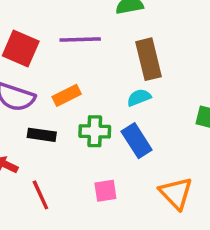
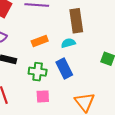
orange rectangle: (67, 95) -> (40, 41), moved
green cross: (95, 131) -> (38, 72), moved

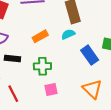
blue rectangle: (64, 69) -> (90, 55), moved

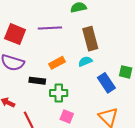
black rectangle: (12, 58) -> (37, 81), moved
pink square: (51, 89) -> (67, 117), turned 32

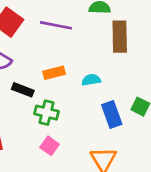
brown rectangle: (90, 39) -> (120, 37), moved

